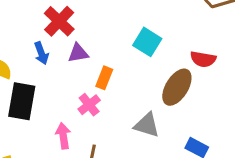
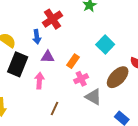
purple triangle: (78, 53) -> (48, 57), moved
pink cross: (89, 105) -> (81, 79), moved
pink arrow: (63, 136) -> (39, 81), moved

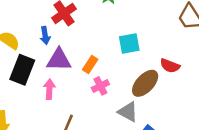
cyan square: (105, 45) -> (129, 43), turned 36
purple triangle: (48, 57) -> (59, 60), size x1.5
gray triangle: (93, 97) -> (128, 112), moved

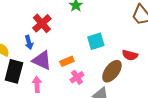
purple triangle: (59, 60) -> (42, 60), turned 30
orange rectangle: (90, 65) -> (67, 61), turned 40

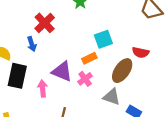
purple triangle: (42, 60) -> (62, 71), moved
orange rectangle: (67, 61) -> (89, 58), moved

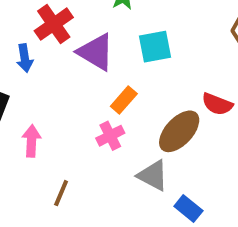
cyan square: (103, 39) -> (155, 47), moved
orange rectangle: (89, 58) -> (124, 100), turned -32
purple triangle: (62, 71) -> (96, 52), moved

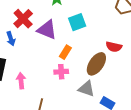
pink cross: (110, 136) -> (61, 72), turned 32

